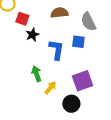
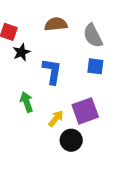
blue square: (78, 42) -> (95, 66), moved
yellow arrow: (50, 88) -> (56, 119), moved

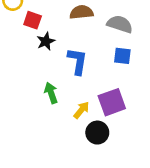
gray semicircle: (93, 36) -> (120, 24), turned 135

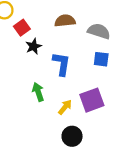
red square: (33, 20) -> (22, 28), turned 35
black circle: (97, 133) -> (72, 136), moved

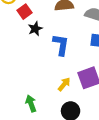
green arrow: (38, 92) -> (31, 104), moved

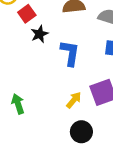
green arrow: (31, 104) -> (18, 104), moved

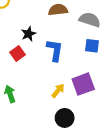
red square: (27, 14) -> (18, 53), moved

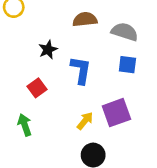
red square: (18, 53) -> (37, 88), moved

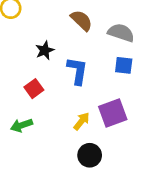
brown semicircle: (85, 19) -> (81, 20), turned 50
green arrow: (25, 125) -> (22, 125), turned -90

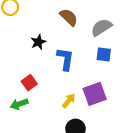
gray semicircle: (121, 33) -> (101, 27), turned -50
red square: (34, 89) -> (29, 83), moved

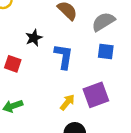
red square: (29, 83) -> (13, 64), moved, turned -35

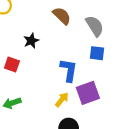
gray semicircle: (103, 22) -> (95, 26), turned 90
blue L-shape: (64, 56) -> (69, 70), moved

